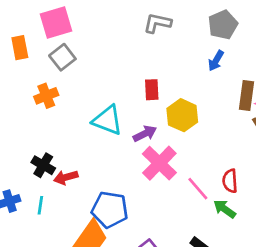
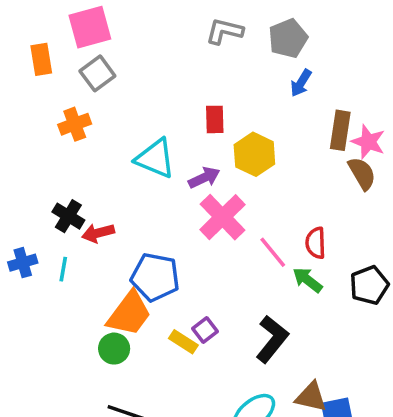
gray pentagon: (223, 25) -> (288, 38), moved

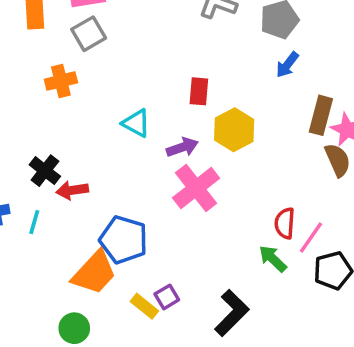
cyan triangle: (155, 158) -> (136, 123), size x0.7
pink line: (273, 252) -> (311, 237), moved, turned 68
green circle: (114, 349) -> (74, 328), moved

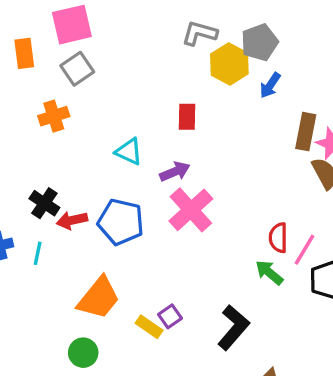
yellow hexagon: (234, 130) -> (229, 64), moved
blue pentagon: (124, 240) -> (121, 222), moved

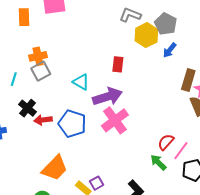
gray pentagon: (260, 42) -> (166, 24), turned -30
gray square: (77, 69) -> (41, 71), moved
purple arrow: (175, 172) -> (108, 97), size x1.6
red semicircle: (278, 238) -> (166, 142), turned 36
cyan line: (38, 253) -> (14, 79), moved

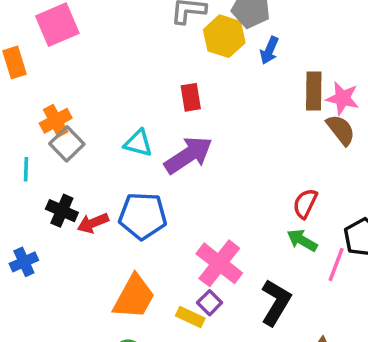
pink cross: (115, 120) -> (219, 263), moved
pink line: (181, 151) -> (336, 265), moved

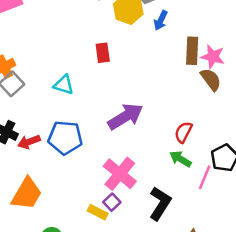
purple arrow: (188, 155) -> (125, 117), moved
orange trapezoid: (134, 297) -> (27, 194), moved

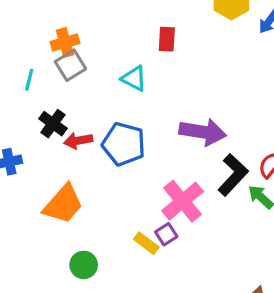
red rectangle: (103, 53) -> (167, 39), moved
purple arrow: (125, 117) -> (203, 132), turned 30
black L-shape: (160, 203) -> (233, 175), moved

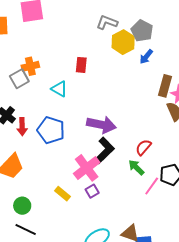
orange cross: (65, 42) -> (30, 66), moved
red arrow: (78, 141) -> (22, 127), turned -84
black L-shape: (233, 175) -> (105, 150), moved
purple square: (166, 234) -> (92, 191), moved

